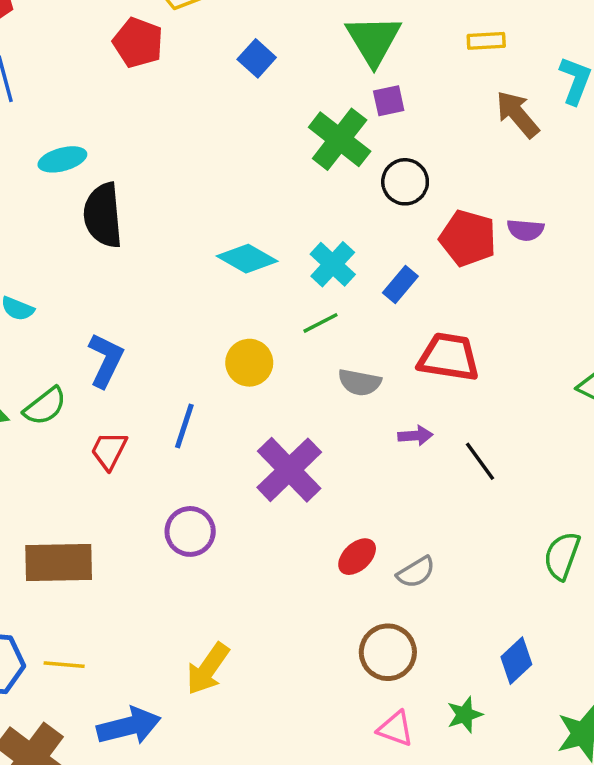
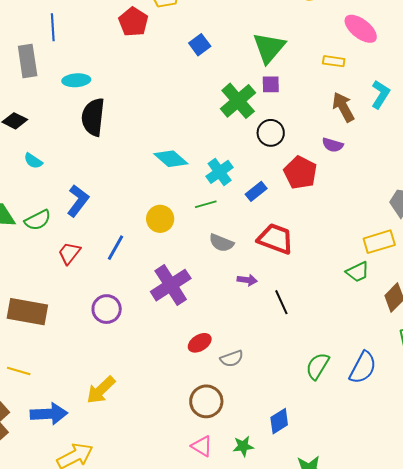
purple semicircle: (525, 230) -> (333, 145), moved

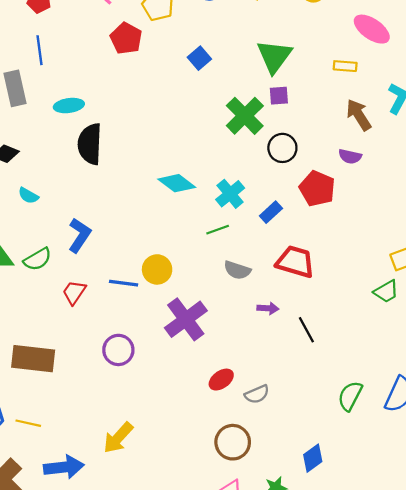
yellow circle: (160, 219) -> (157, 269), moved
blue line: (116, 248) -> (124, 283), turned 72

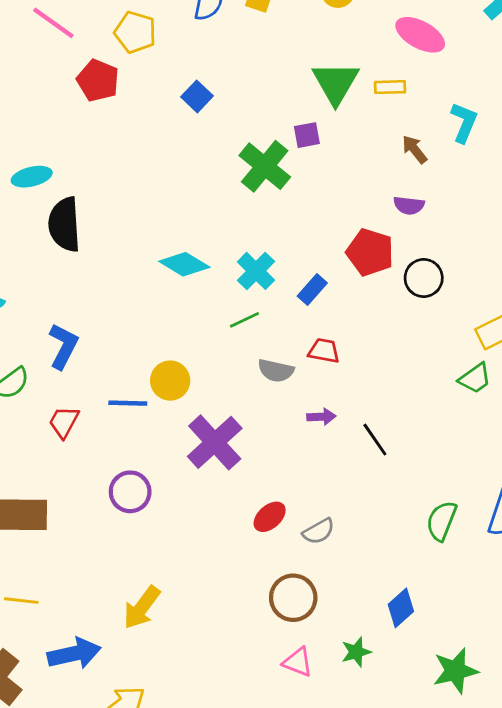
green triangle: (274, 56) -> (336, 83), moved
brown arrow: (359, 115) -> (415, 149), size x0.7
black circle: (282, 148) -> (424, 278), moved
red trapezoid: (295, 262) -> (324, 351), moved, size x0.6

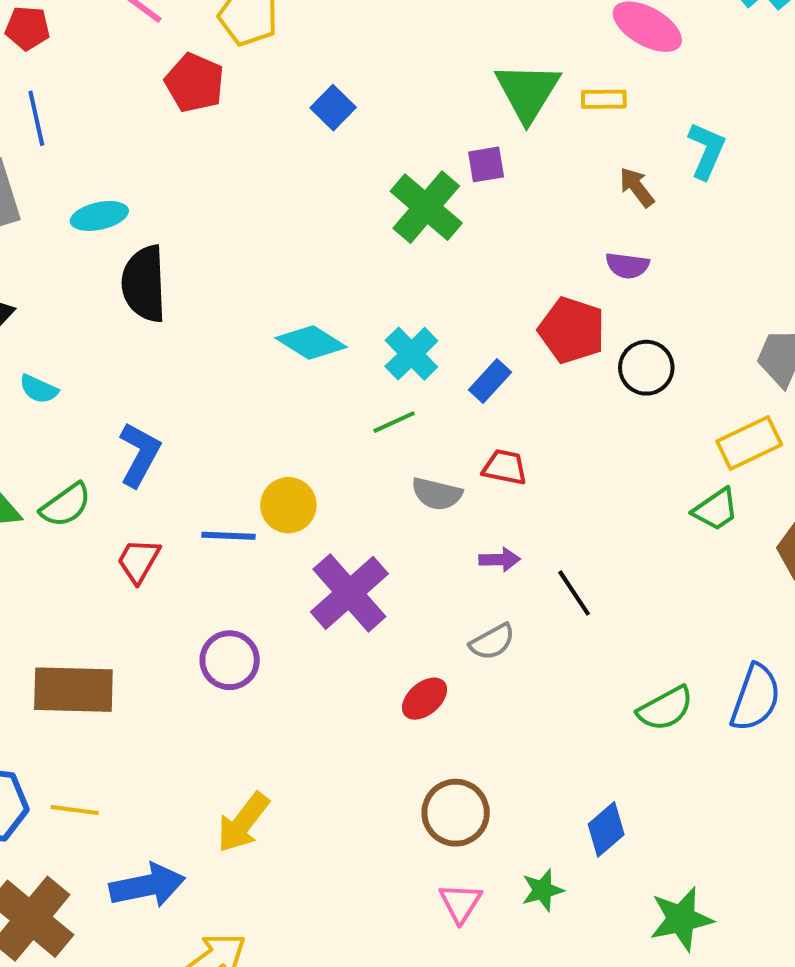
green semicircle: (441, 521) -> (665, 709), turned -141
gray semicircle: (319, 531) -> (492, 642), moved
pink triangle: (298, 662) -> (460, 903), turned 40

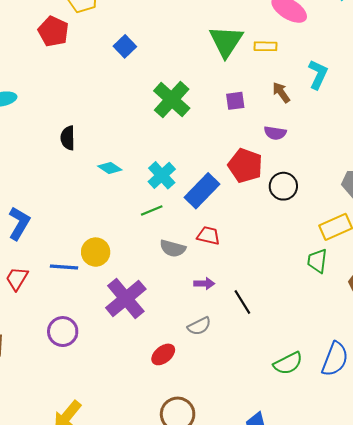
purple square: (486, 164) -> (235, 101), moved
black semicircle: (144, 284) -> (68, 138), moved, size x0.6
cyan diamond: (311, 343) -> (110, 168), size x0.7
blue rectangle: (490, 381) -> (202, 191), size x1.6
green trapezoid: (716, 509) -> (317, 261), turned 130

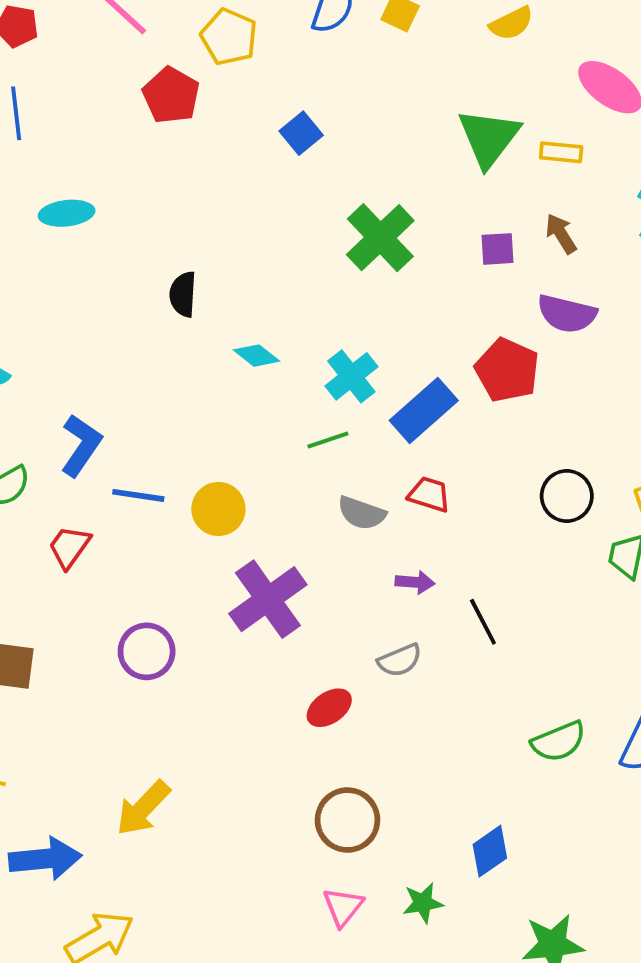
brown arrow: (281, 92) -> (561, 234), moved
purple semicircle: (275, 133) -> (567, 314), size x1.4
black circle: (283, 186) -> (567, 496), moved
blue line: (64, 267) -> (138, 495), moved

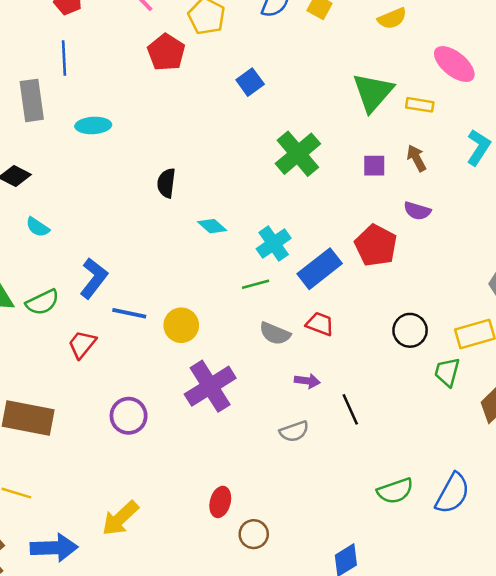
purple semicircle: (567, 314) -> (417, 211), size x0.7
red ellipse: (329, 708) -> (220, 502), moved, turned -44
brown circle: (347, 820) -> (254, 534), size x0.7

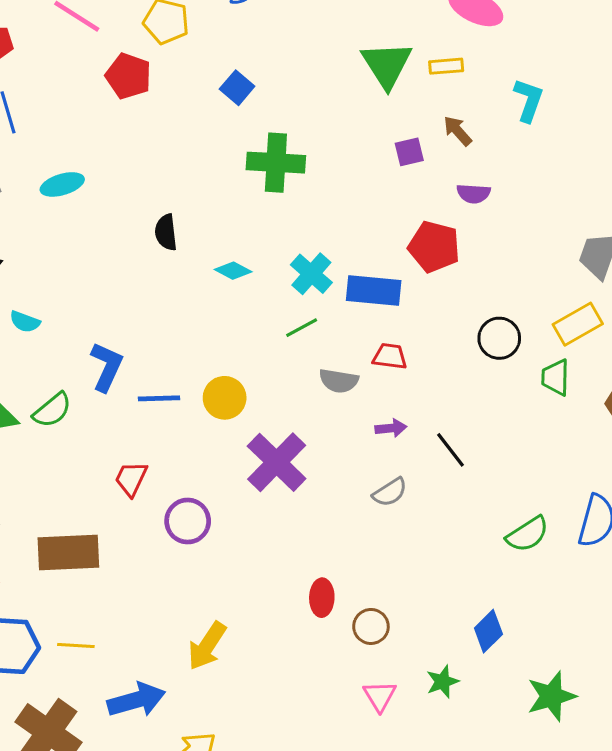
green cross: (298, 154) -> (276, 163), moved, turned -33
blue rectangle: (320, 269) -> (374, 291), turned 57
red trapezoid: (82, 344) -> (131, 479), moved

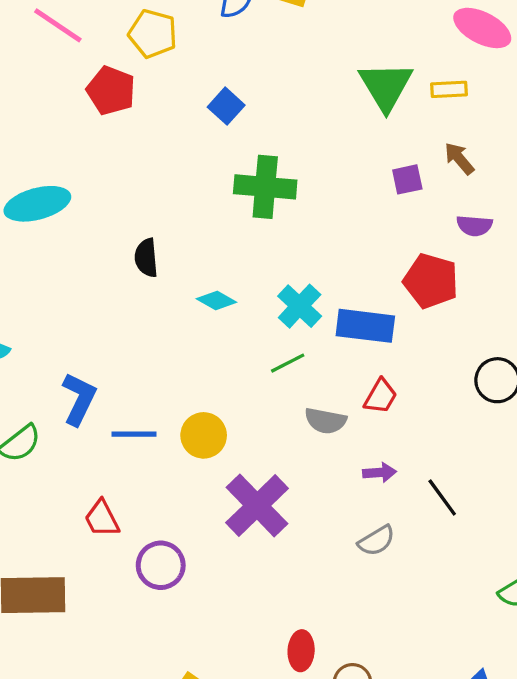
cyan ellipse: (62, 184) -> (37, 204), size x1.4
red trapezoid: (390, 356) -> (381, 396), turned 111
red trapezoid: (131, 479) -> (102, 519), turned -54

